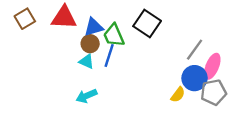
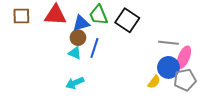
brown square: (25, 19) -> (21, 16), turned 30
green trapezoid: (114, 35) -> (99, 15), moved
gray line: (195, 50) -> (168, 43), turned 60

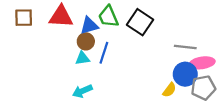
cyan triangle: (75, 53) -> (82, 58), turned -32
pink ellipse: (184, 57) -> (202, 63), turned 60

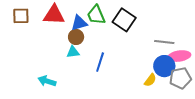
blue line: (104, 53) -> (100, 62), moved
cyan arrow: (82, 91) -> (47, 81), moved, turned 42

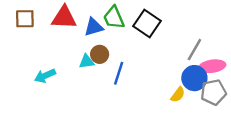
brown circle: (76, 37) -> (100, 54), moved
gray line: (164, 42) -> (194, 50), turned -66
cyan arrow: (47, 81) -> (45, 76), moved, turned -42

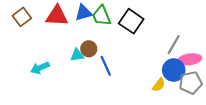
brown square: (25, 19) -> (22, 17), turned -36
blue triangle: (94, 27) -> (83, 13), moved
blue line: (119, 73) -> (106, 66), turned -42

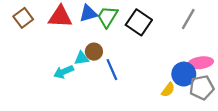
green trapezoid: (101, 16) -> (107, 17), turned 55
gray line: (174, 45) -> (188, 19), moved
cyan arrow: (40, 68) -> (64, 72), moved

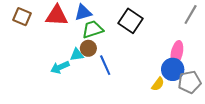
green trapezoid: (107, 17) -> (93, 29), moved, turned 40
brown square: (23, 18) -> (22, 17), turned -30
gray line: (188, 19) -> (191, 15), moved
pink ellipse: (201, 63) -> (177, 53), moved, turned -70

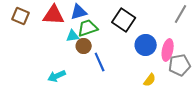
cyan triangle: (77, 55) -> (73, 36), moved
cyan arrow: (60, 67) -> (57, 76), moved
blue circle: (173, 69) -> (146, 45), moved
gray pentagon: (190, 82) -> (180, 65), moved

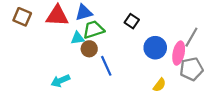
gray line: (181, 14) -> (191, 37), moved
black square: (124, 20) -> (132, 21), size x0.6

